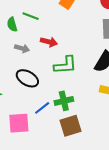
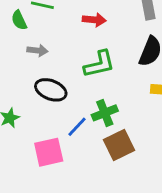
red arrow: (49, 42) -> (94, 20), moved

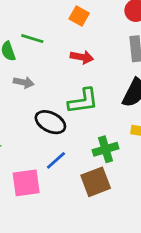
black ellipse: (51, 90) -> (50, 122), moved
green cross: (105, 113) -> (106, 149), moved

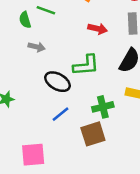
red arrow: (82, 57) -> (98, 29), moved
pink square: (26, 183) -> (33, 155), moved

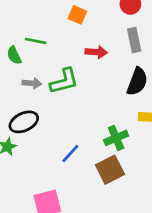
green L-shape: (86, 65) -> (64, 81), moved
black ellipse: (57, 82) -> (24, 122), moved, turned -45

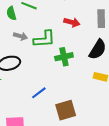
green cross: (116, 138) -> (64, 57), moved

